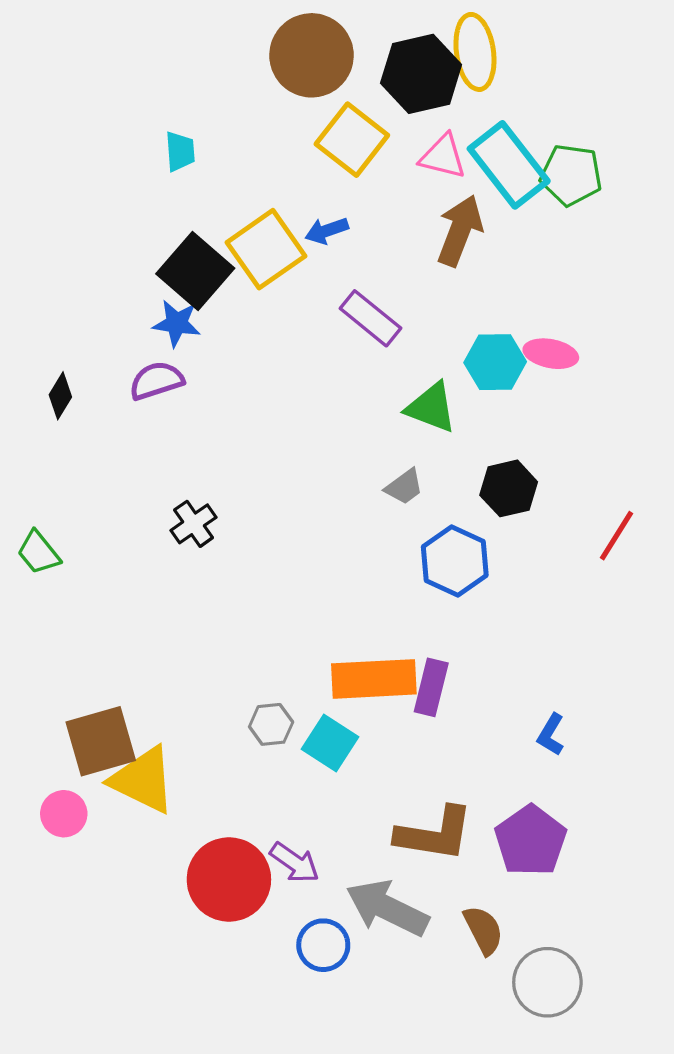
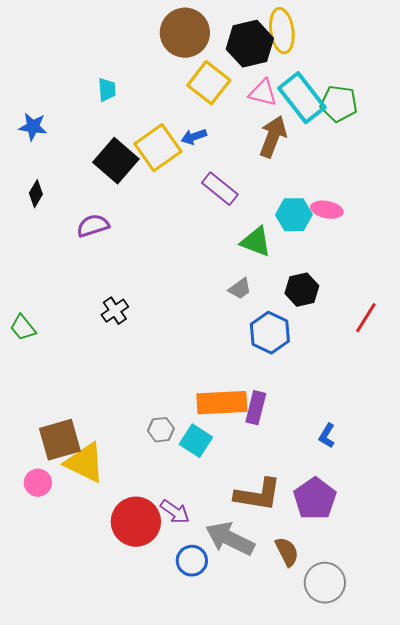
blue star: (177, 323) -> (33, 127), moved
black diamond: (60, 396) -> (36, 194), moved

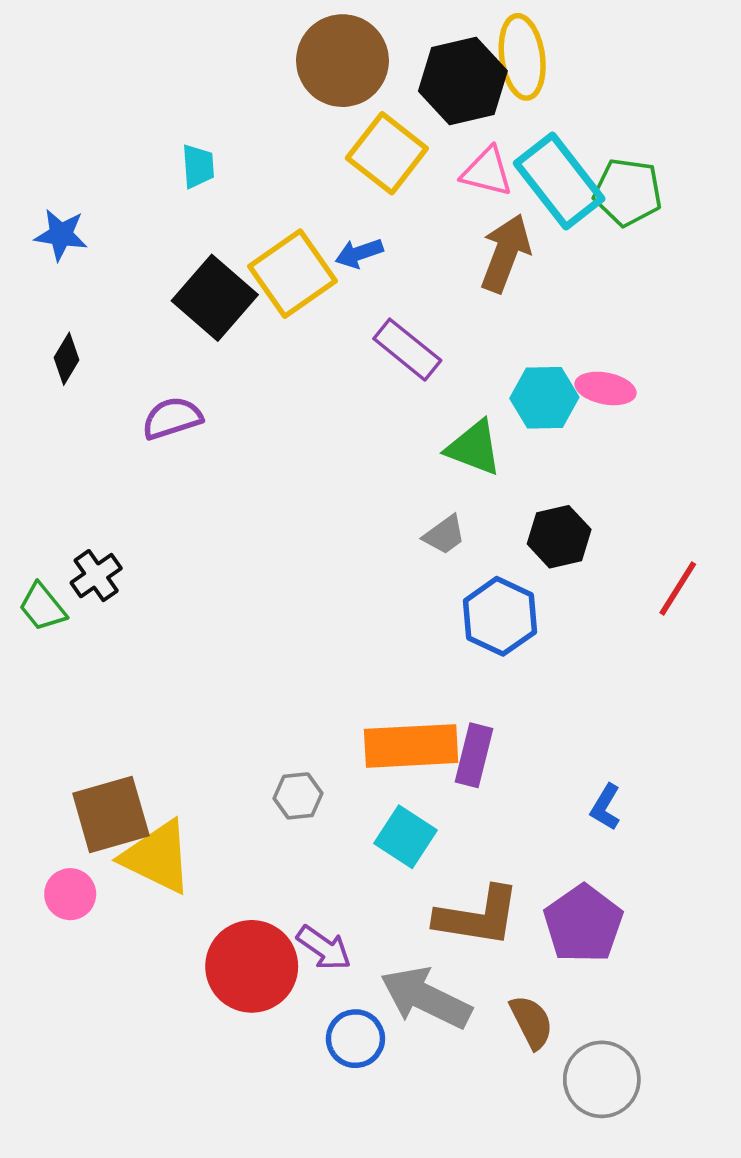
black cross: (115, 311) -> (96, 576), moved
cyan square: (196, 441) -> (405, 837), moved

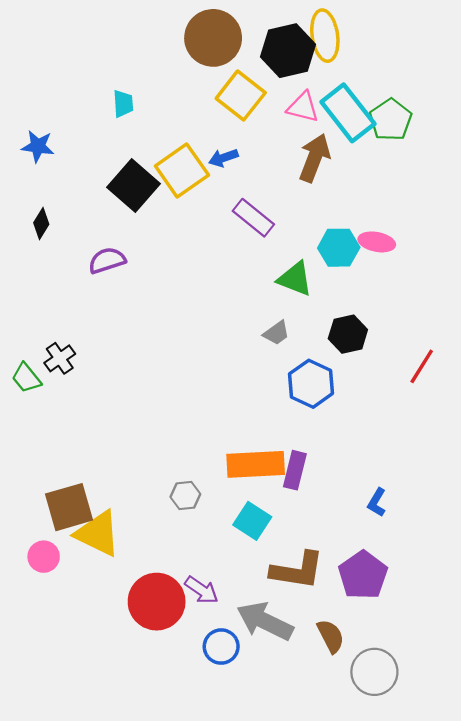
green pentagon: (628, 192) -> (391, 120), turned 30

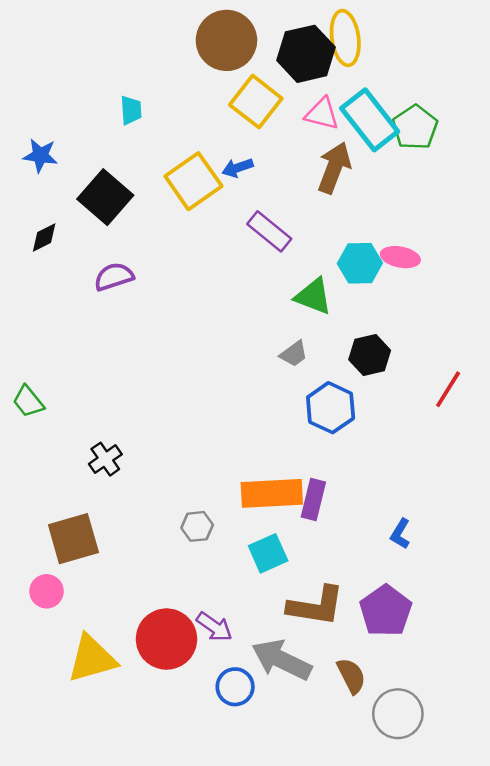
black square: (134, 185) -> (105, 197), moved
black diamond: (41, 223) -> (44, 237), turned 32
black cross: (60, 358) -> (105, 459), moved
cyan square: (252, 521) -> (268, 553), turned 33
yellow triangle: (98, 534) -> (92, 659), moved, turned -42

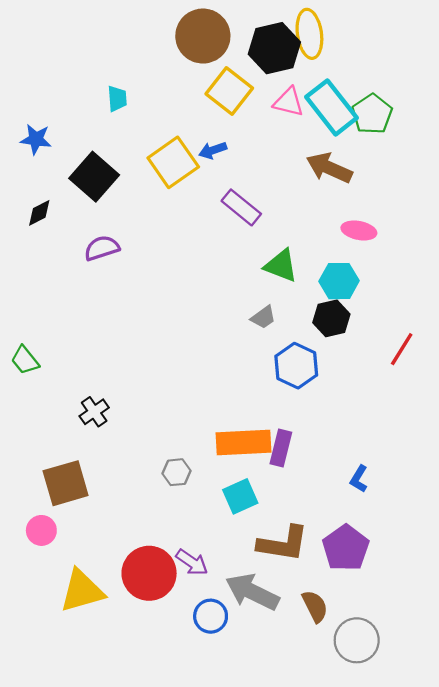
brown arrow: (334, 168) -> (329, 168), moved, turned -87
cyan hexagon: (360, 263) -> (339, 281), moved

